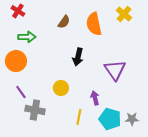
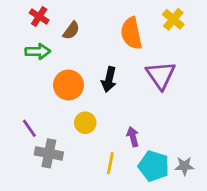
red cross: (18, 11) -> (39, 16), moved
brown semicircle: (64, 22) -> (71, 30), moved
orange circle: (16, 61) -> (68, 85), moved
purple triangle: (115, 70) -> (161, 75), moved

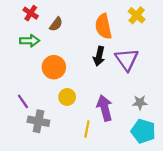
black arrow: (109, 79) -> (99, 56), moved
purple arrow: (133, 137) -> (105, 108), size x1.6
cyan pentagon: (154, 166) -> (143, 131), moved
gray star: (184, 166) -> (140, 103), moved

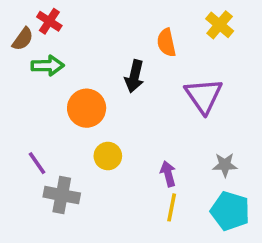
brown semicircle: (56, 24) -> (23, 39), moved
orange semicircle: (104, 26) -> (166, 43), size x0.7
black arrow: (99, 56) -> (134, 76), moved
purple arrow: (105, 108) -> (168, 174), size x0.6
yellow line: (87, 129) -> (172, 207), moved

